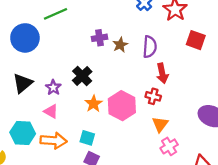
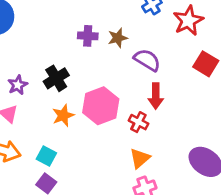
brown star: (120, 45) -> (118, 38), moved
purple semicircle: (150, 47) -> (147, 60), turned -75
pink hexagon: (122, 106) -> (101, 106), moved

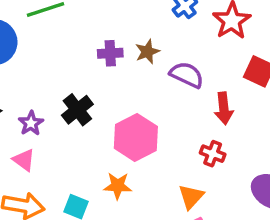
red arrow: (156, 96) -> (224, 108), moved
orange star: (63, 115) -> (118, 186), moved, turned 30
red cross: (138, 122) -> (213, 154), moved

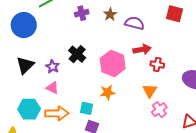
purple cross: (110, 53) -> (82, 13), moved
red arrow: (224, 108) -> (142, 49), moved, turned -84

